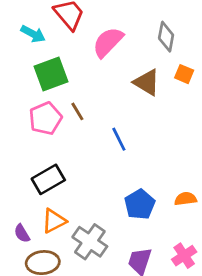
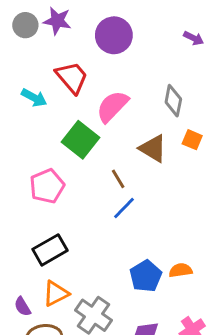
green square: (51, 74) -> (80, 140), moved, turned -32
brown line: (77, 111) -> (118, 179), moved
blue line: (119, 139) -> (124, 208), turned 70
orange semicircle: (185, 199) -> (181, 270), moved

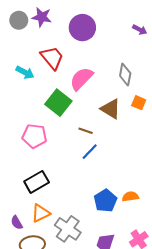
brown line: (118, 179) -> (86, 131), turned -40
pink pentagon: (47, 186) -> (34, 136), turned 30

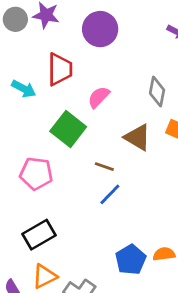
red trapezoid: (52, 58) -> (60, 69), turned 40
pink semicircle: (81, 79) -> (99, 97), size x0.7

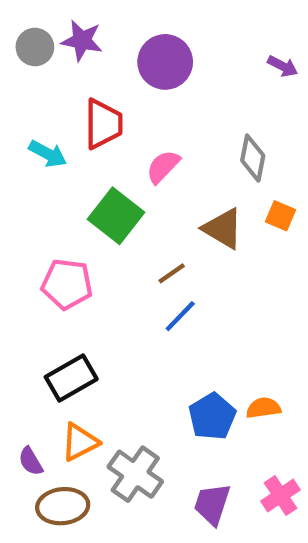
brown line: (104, 167) -> (172, 273), turned -54

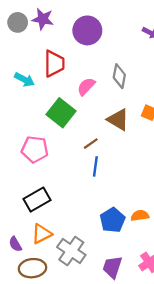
gray diamond: (253, 158) -> (119, 76), moved
blue line: (180, 316) -> (95, 166), turned -36

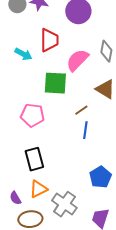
pink semicircle: (86, 86) -> (77, 60), size x1.4
green square: (61, 113) -> (55, 83), turned -35
black rectangle: (37, 200) -> (34, 159), turned -75

